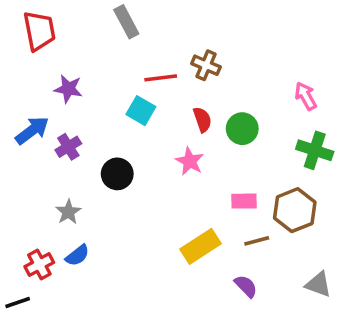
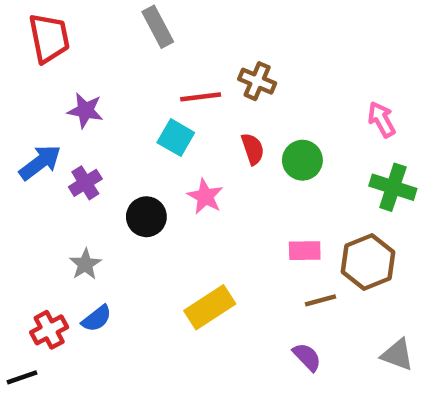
pink star: (190, 161) -> (205, 196), moved
yellow rectangle: (201, 246) -> (210, 307), moved

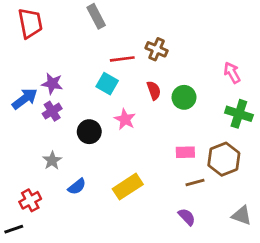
purple star: (85, 110) -> (52, 84), moved
blue semicircle: (97, 319) -> (77, 187), moved

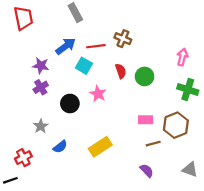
pink arrow: (232, 73) -> (182, 57), turned 42
blue arrow: (25, 99) -> (66, 46), moved

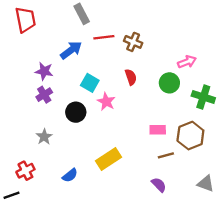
red line: (96, 46) -> (104, 37), moved
pink arrow: (182, 57) -> (187, 62), moved, turned 56
cyan square: (84, 66) -> (90, 83), moved
green circle: (145, 76) -> (169, 83), moved
blue semicircle: (60, 147) -> (70, 175), moved

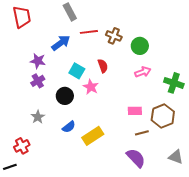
pink arrow: (187, 62) -> (143, 72), moved
red semicircle: (131, 77) -> (103, 66), moved
green circle: (169, 83) -> (140, 46), moved
blue semicircle: (70, 175) -> (69, 127), moved
purple semicircle: (159, 185) -> (136, 158), size x1.5

